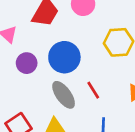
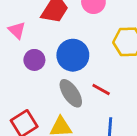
red line: (93, 90) -> (101, 89), turned -30

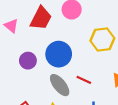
pink triangle: (17, 30) -> (11, 26), moved

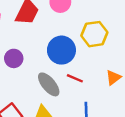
blue circle: (59, 54) -> (61, 50), moved

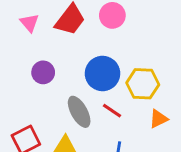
yellow hexagon: (94, 34) -> (143, 84), moved

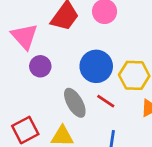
pink triangle: (29, 23) -> (25, 36), moved, size x1.5

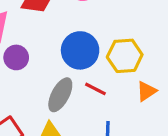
gray ellipse: (75, 103) -> (60, 95), turned 64

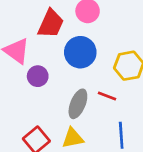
blue circle: (80, 50) -> (80, 52), moved

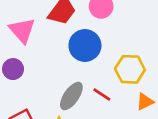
purple circle: (38, 76) -> (13, 69), moved

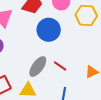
yellow hexagon: (130, 69) -> (86, 15), moved

